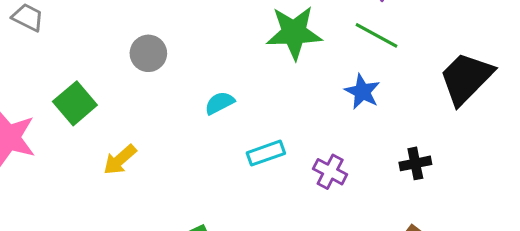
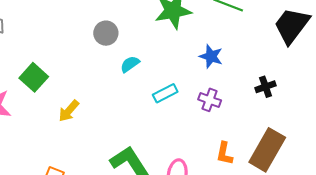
gray circle: (148, 53) -> (106, 33), moved
blue star: (362, 92) -> (211, 56), moved

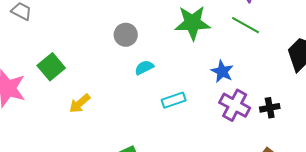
purple cross: (210, 100) -> (235, 105), moved, size x1.4

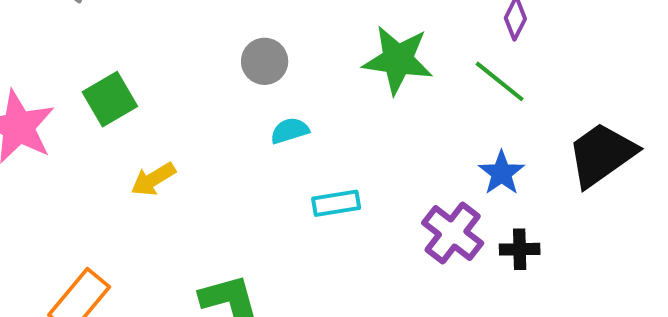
blue star: (222, 71) -> (502, 173), moved

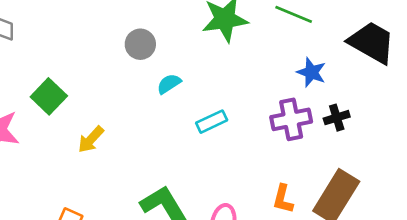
black trapezoid: (602, 155) -> (372, 42), turned 81
purple cross: (453, 233) -> (291, 119), turned -33

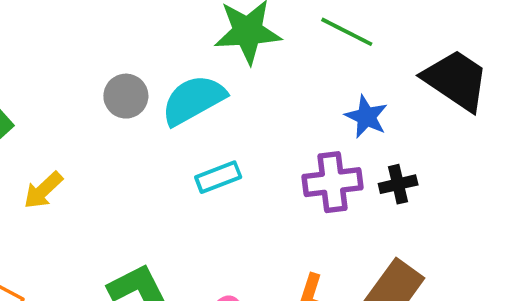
gray circle: (140, 44) -> (126, 96), moved
cyan semicircle: (169, 84) -> (193, 100), moved, size x1.8

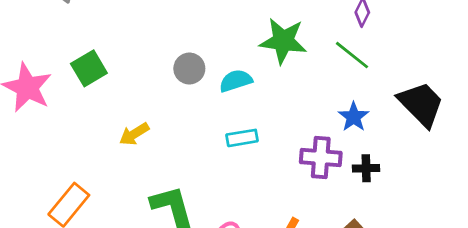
cyan semicircle: (193, 100) -> (236, 81), size x0.7
yellow arrow: (43, 190) -> (134, 134), moved

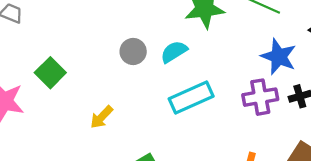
blue star: (354, 117) -> (279, 57), size x1.4
cyan rectangle: (242, 138) -> (191, 98), size x1.6

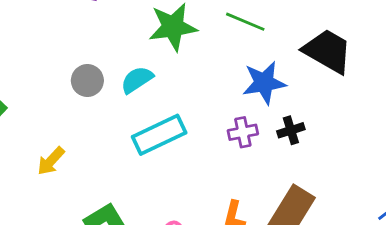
blue star: (279, 57) -> (264, 83), turned -30
purple cross: (260, 97) -> (243, 132), size x0.7

